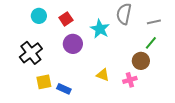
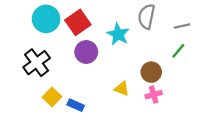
cyan circle: (39, 16) -> (46, 19), size x1.5
red square: (66, 19) -> (78, 22), size x1.5
brown circle: (141, 61) -> (151, 72), moved
yellow square: (44, 82) -> (52, 97), turned -35

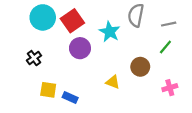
black cross: (37, 63) -> (34, 58), size x0.6
pink cross: (154, 95) -> (170, 88), moved
yellow square: (52, 97) -> (48, 90), turned -35

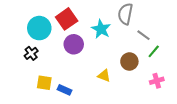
cyan circle: (43, 17) -> (39, 28), moved
gray line: (169, 24) -> (144, 35), moved, turned 48
green line: (165, 47) -> (154, 51), moved

